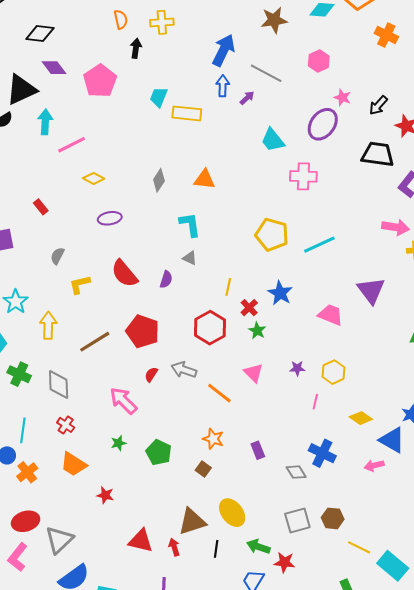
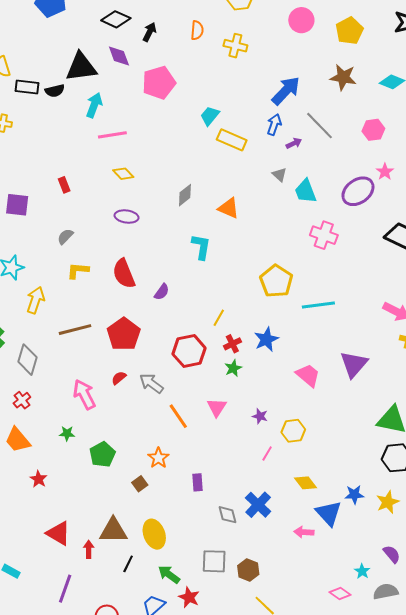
black arrow: (136, 48) -> (149, 32), moved
gray triangle: (190, 258) -> (280, 175), moved

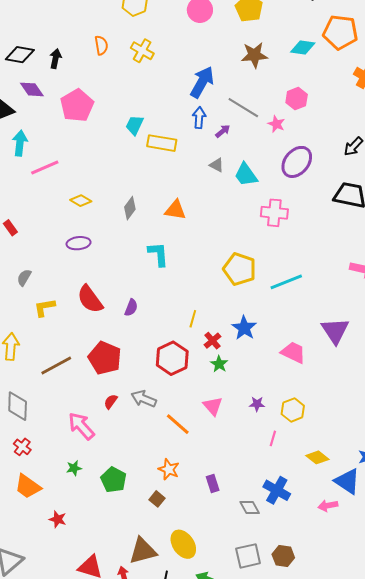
yellow cross: (235, 46) -> (142, 51), turned 30
pink star: (385, 172) -> (276, 124), moved
yellow diamond: (123, 174) -> (81, 201), moved

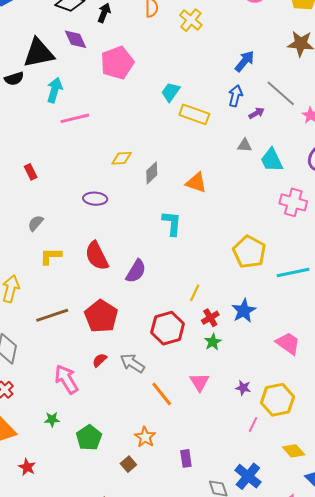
blue arrow: (202, 82) -> (245, 61), size x0.7
gray triangle: (217, 165) -> (245, 145), turned -35
yellow diamond: (81, 201) -> (122, 158), moved, turned -45
purple semicircle: (131, 308) -> (136, 271), size x1.4
yellow hexagon: (293, 410) -> (278, 400), size x1.4

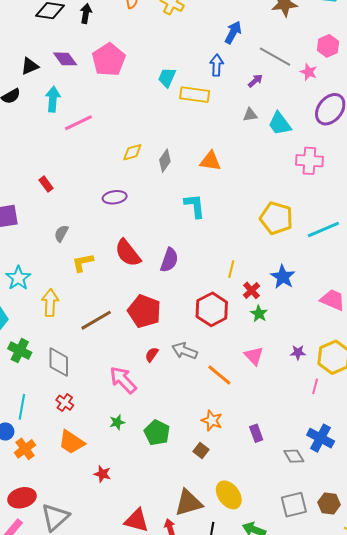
purple diamond: (76, 39) -> (65, 59), moved
black triangle: (39, 53) -> (30, 66), size x0.6
blue arrow: (235, 96) -> (217, 65), moved

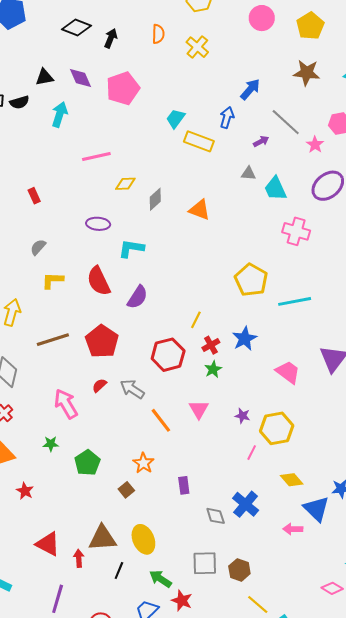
pink line: (78, 123) -> (96, 156), moved
cyan L-shape: (195, 206) -> (131, 248), moved, turned -88

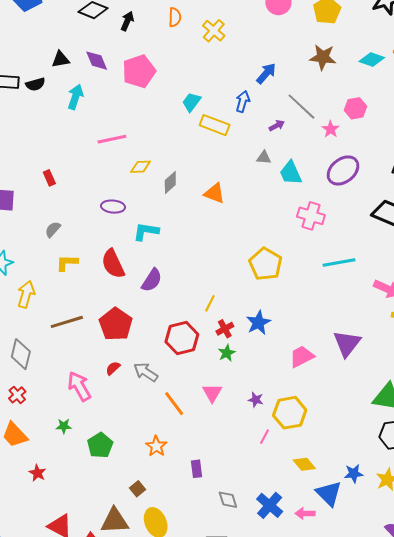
cyan line: (295, 301) -> (339, 262), moved
pink trapezoid: (288, 372) -> (302, 357), turned -64
brown square: (126, 490) -> (138, 489), moved
blue cross: (246, 504) -> (270, 505), moved

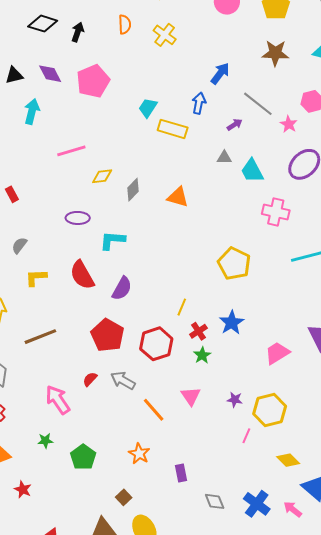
red pentagon: (116, 324) -> (107, 335), moved
pink arrow: (305, 513) -> (293, 509), turned 42

